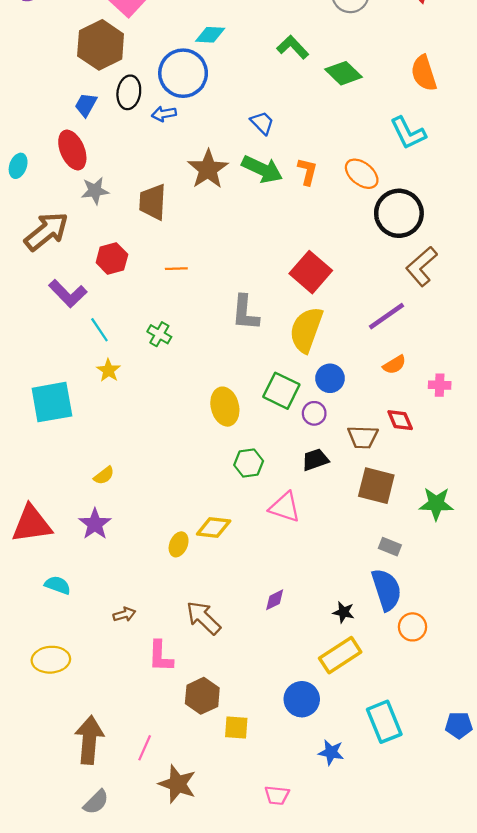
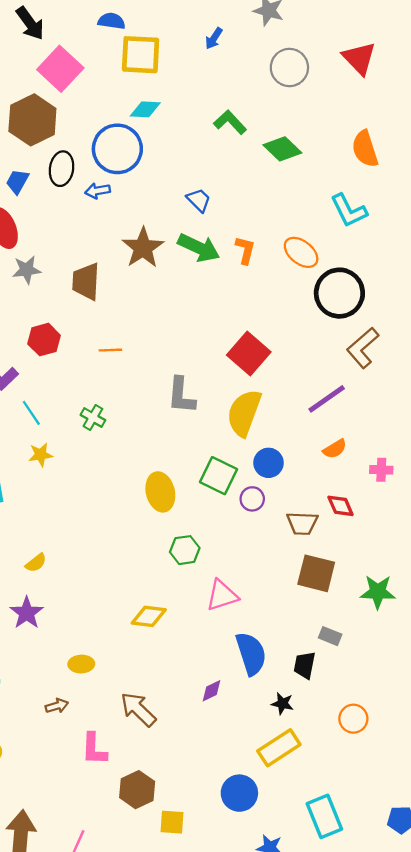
yellow star: (108, 370) -> (41, 455), turned 30
black trapezoid: (315, 460) -> (305, 665), moved, turned -60
pink triangle: (285, 507) -> (222, 595), turned -36
yellow ellipse: (179, 544) -> (81, 664), moved, turned 65
blue semicircle: (386, 590) -> (251, 654), moved

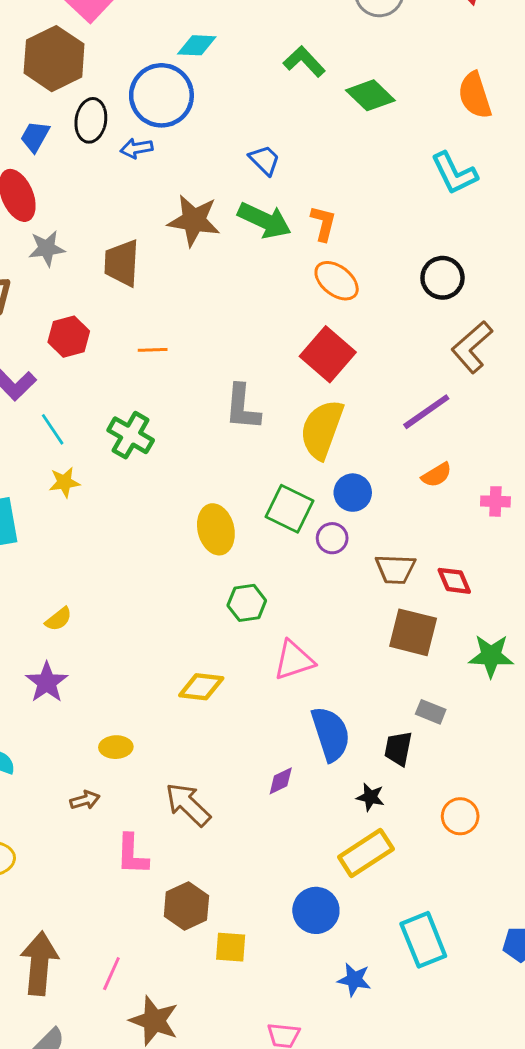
brown star: (143, 248) -> (194, 220), turned -30
orange ellipse: (301, 252) -> (337, 281), moved
black circle: (339, 293) -> (442, 278), size x0.7
green cross: (93, 417) -> (131, 435), size x1.4
red diamond: (341, 506) -> (454, 581), moved

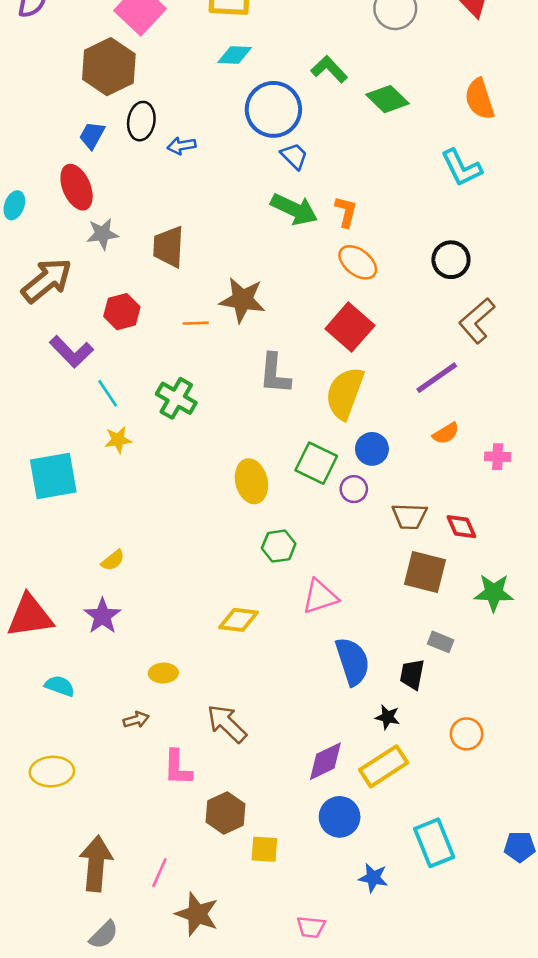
blue circle: (161, 95) -> (273, 109), moved
brown star: (194, 220) -> (242, 300), moved
purple diamond: (281, 781) -> (325, 761), moved, size x1.6

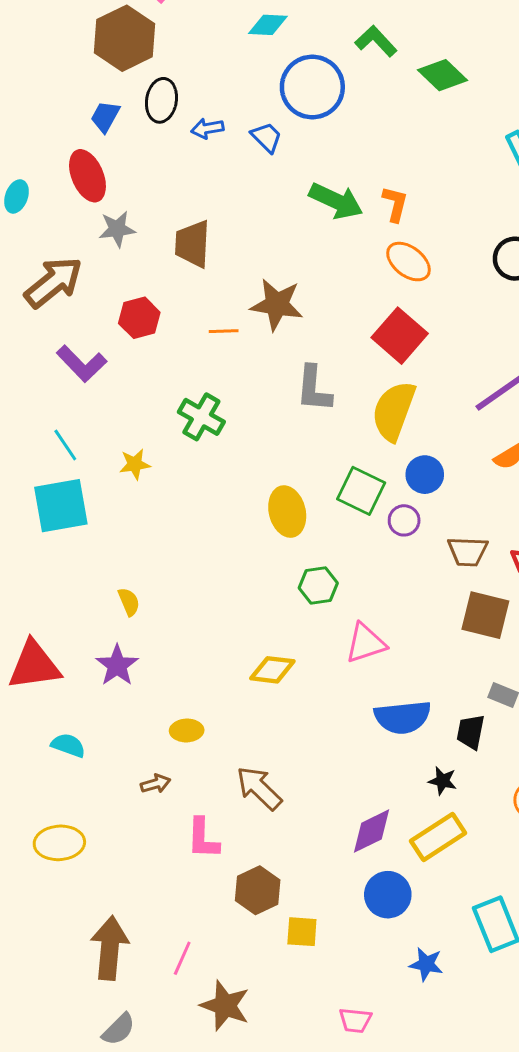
blue trapezoid: (294, 156) -> (266, 137), moved
cyan line: (108, 393) -> (65, 445), moved
yellow semicircle: (113, 560) -> (129, 602), turned -75
blue semicircle: (353, 661) -> (403, 717), turned 102

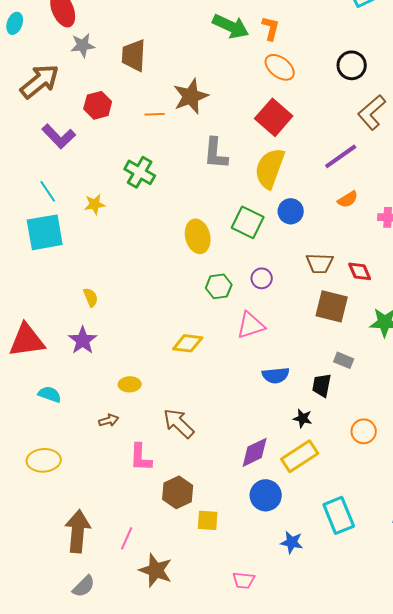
brown star: (277, 304) -> (191, 96), turned -30
purple circle: (404, 520) -> (262, 278), moved
blue semicircle: (403, 717) -> (276, 375), size x0.7

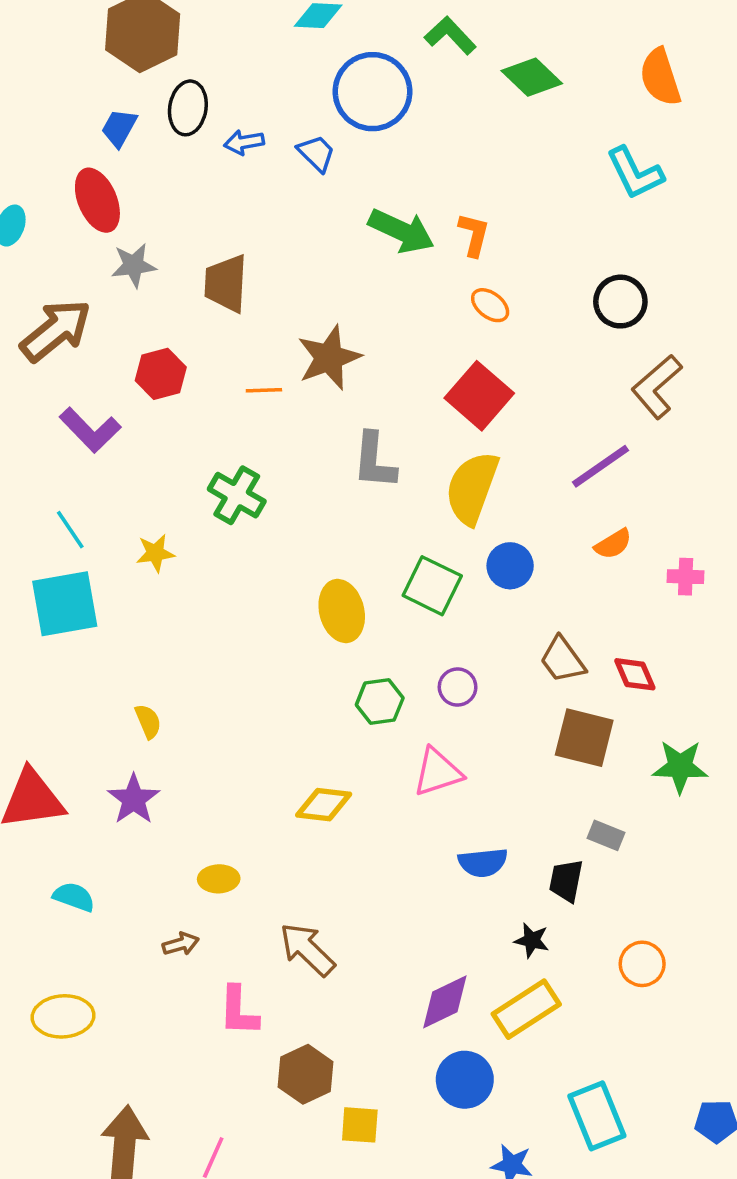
orange ellipse: (280, 67) -> (490, 305), size x0.7
brown trapezoid: (320, 263) -> (562, 660), turned 52

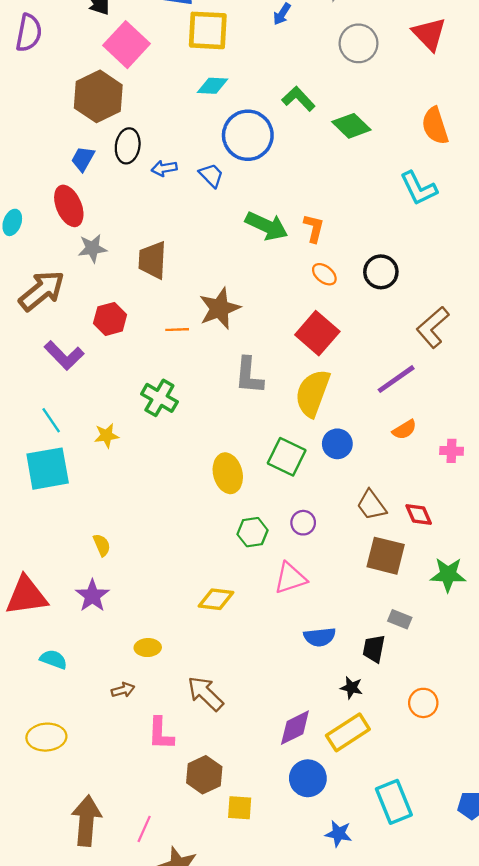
black circle: (620, 302) -> (381, 272), moved

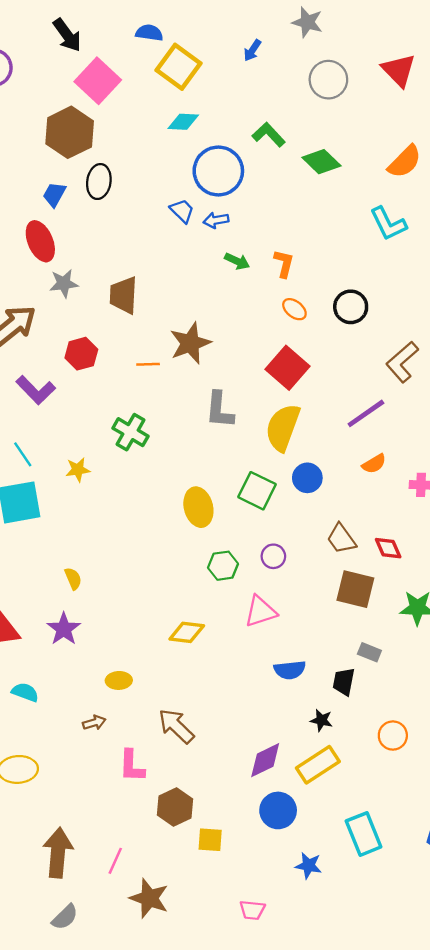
yellow square: (208, 30) -> (179, 67), turned 33
orange semicircle: (435, 126) -> (405, 162), turned -117
blue arrow: (164, 168) -> (216, 220), moved
green arrow: (267, 226) -> (237, 261), size x0.6

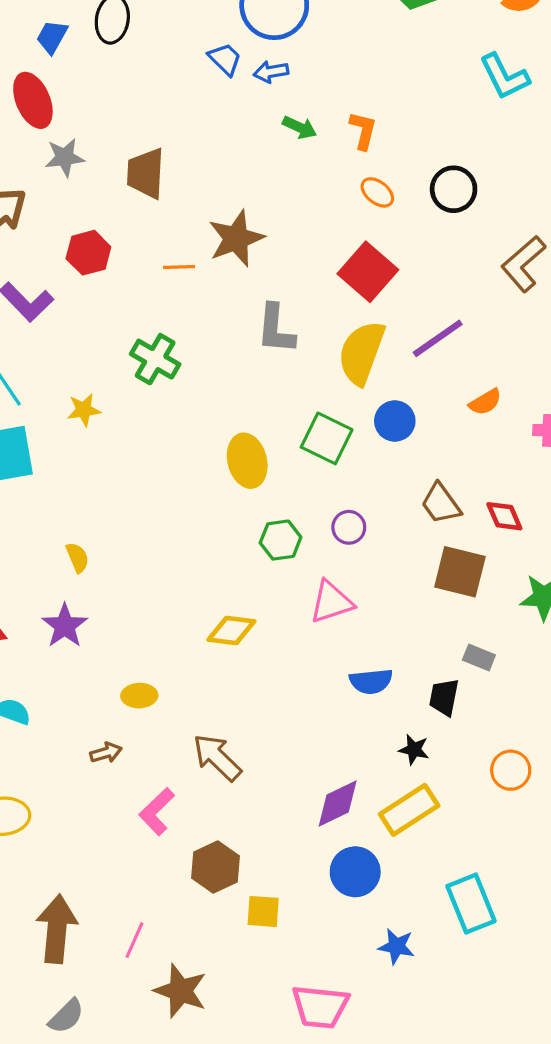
purple line: (366, 413) -> (438, 338), moved
pink L-shape: (132, 766) -> (157, 811), turned 44
pink trapezoid: (252, 910) -> (320, 1007), size x1.6

